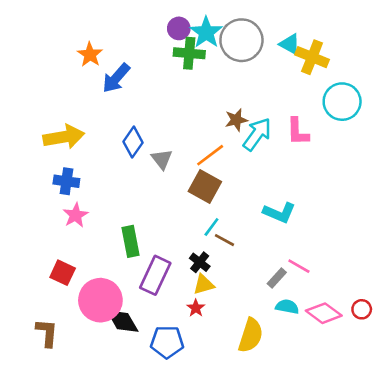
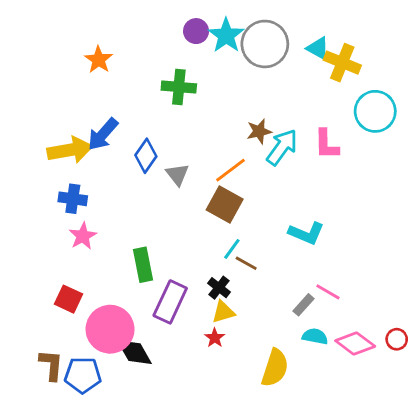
green cross: (189, 53) -> (179, 87), moved
blue arrow: (116, 78) -> (103, 134), moved
blue pentagon: (167, 342) -> (83, 375), moved

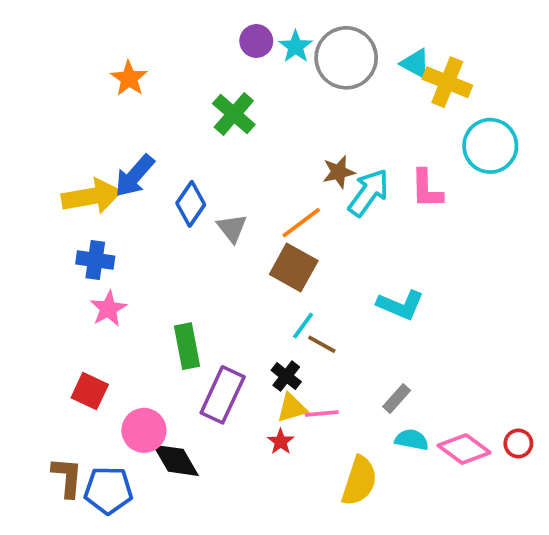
cyan star: (226, 35) -> (296, 47), size x0.7
green cross: (179, 87) -> (234, 114), turned 36
pink line: (328, 292) -> (322, 414), moved, turned -35
pink circle: (110, 329) -> (144, 430), size x0.7

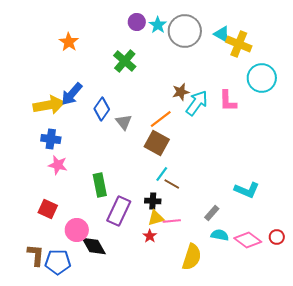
cyan L-shape: (400, 305) -> (247, 190), moved
pink star: (108, 309) -> (58, 165), turned -30
black cross: (286, 376) -> (153, 201), turned -35

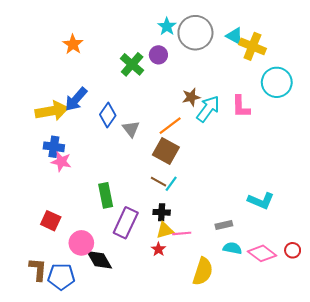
purple circle: (137, 22) -> (158, 55), moved
pink star: (58, 165) -> (61, 162), moved
brown line: (172, 184) -> (158, 182), moved
gray rectangle: (212, 213) -> (224, 225), turned 35

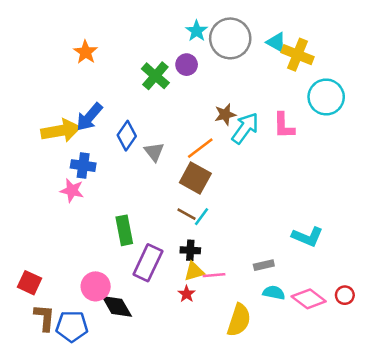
blue cross: (54, 147) -> (83, 166), moved
red square: (51, 221) -> (30, 283), moved

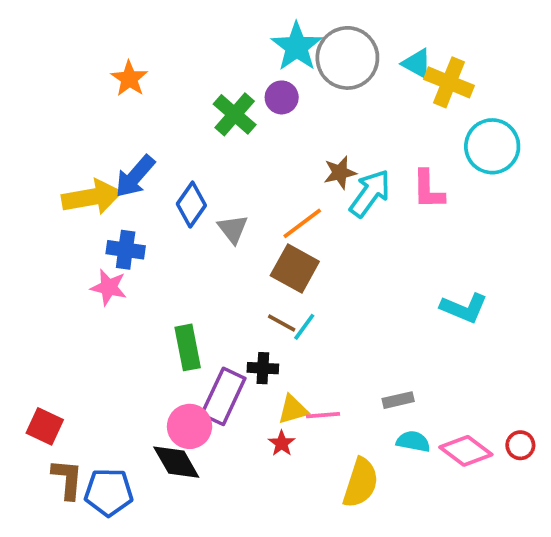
cyan star: (197, 31) -> (297, 47), size x1.5
cyan L-shape: (307, 237) -> (464, 308), moved
black cross: (190, 250) -> (263, 368), moved
pink circle: (96, 286) -> (190, 426), moved

